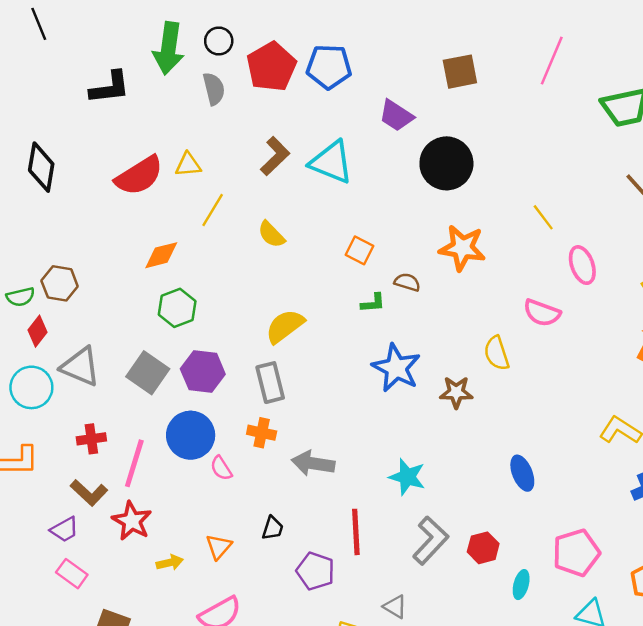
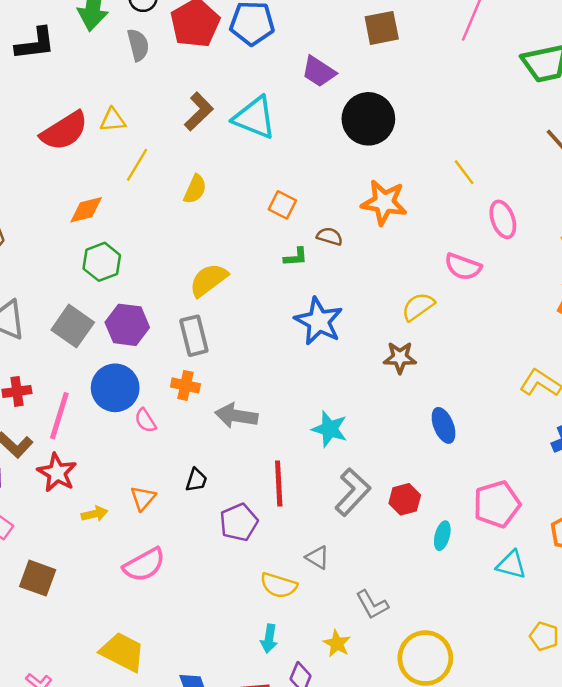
yellow semicircle: (271, 234) -> (195, 189), turned -112
yellow semicircle: (497, 353) -> (418, 307), turned 72
brown star: (456, 392) -> (400, 358), moved
purple pentagon: (315, 571) -> (239, 522), turned 30

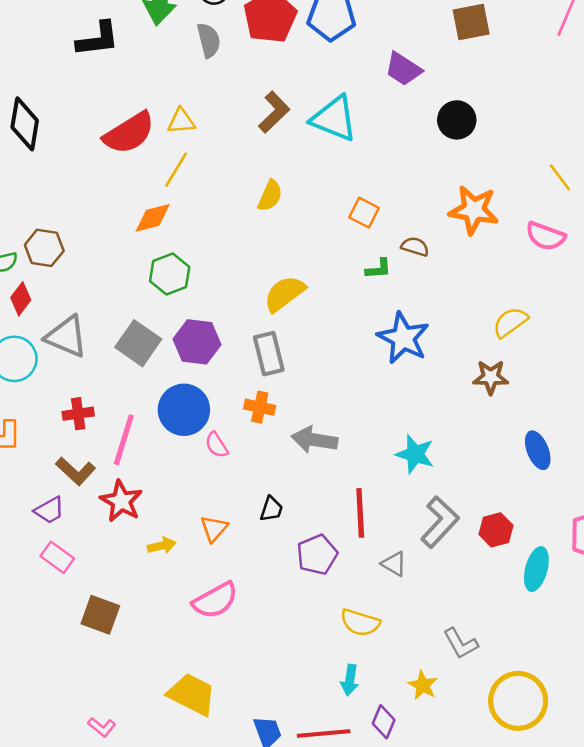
black circle: (368, 119) -> (457, 120), size x0.7
yellow line: (137, 165) -> (176, 170), moved
pink semicircle: (463, 267) -> (546, 236), moved
cyan ellipse: (442, 536) -> (536, 569), size x1.4
gray triangle: (317, 557) -> (394, 564), moved

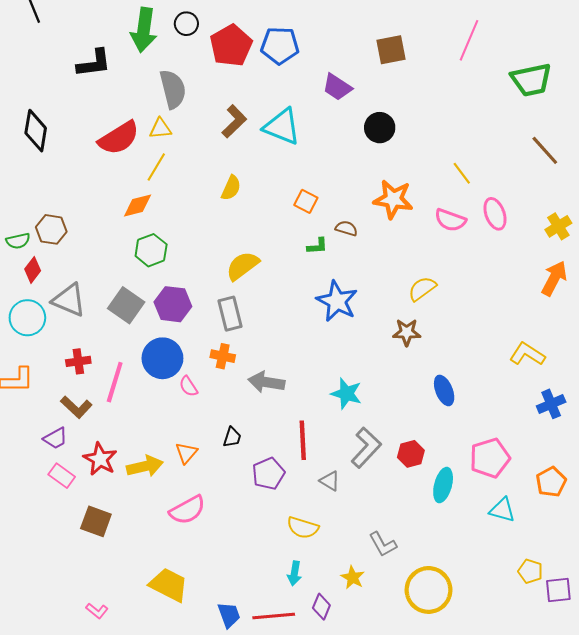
gray semicircle: (209, 40) -> (173, 89), moved, size x1.4
red star: (121, 501) -> (100, 459), moved
yellow arrow: (162, 546) -> (145, 466), size x1.6

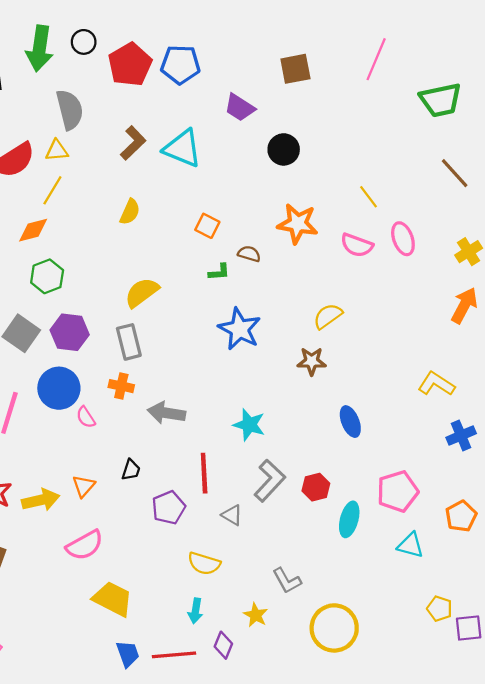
yellow trapezoid: (169, 585) -> (113, 599), moved

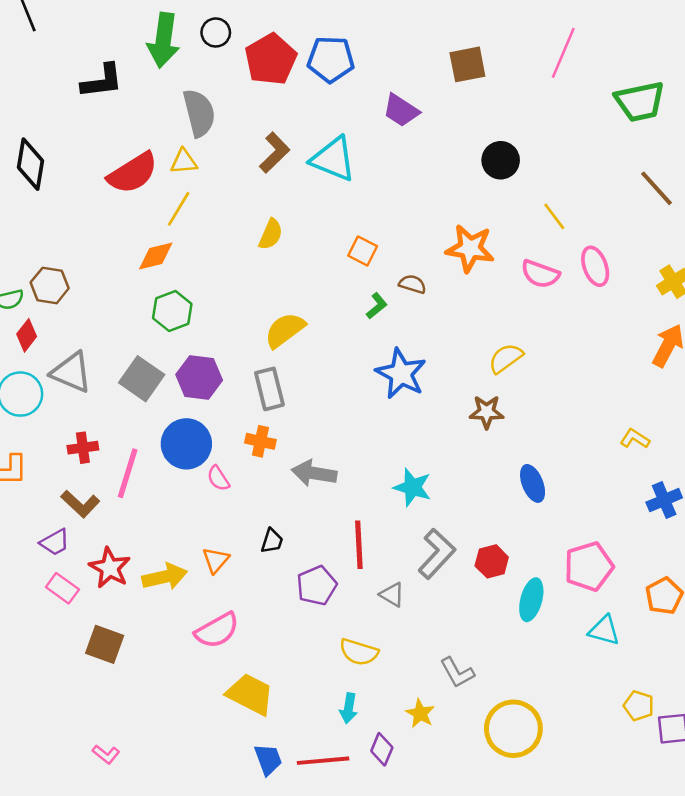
black circle: (284, 149) -> (501, 160), moved
green L-shape: (219, 272) -> (377, 306), turned -35
yellow L-shape: (436, 384) -> (635, 439), size x0.7

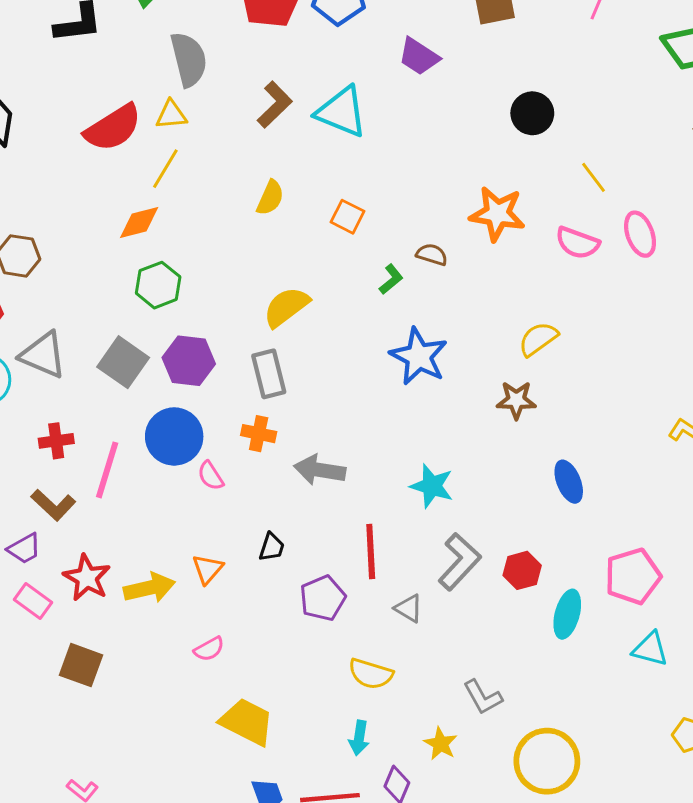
orange square: (363, 251) -> (347, 217), moved
pink semicircle: (217, 630) -> (209, 649), size x0.6

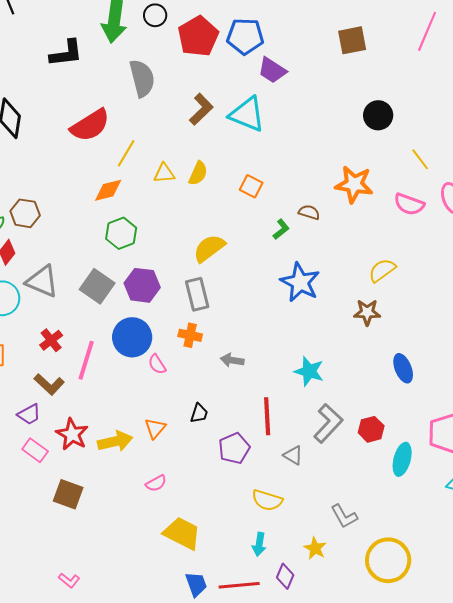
purple trapezoid: (419, 56) -> (272, 70), moved
yellow triangle: (171, 115) -> (164, 173), moved
red cross: (56, 441) -> (51, 340), turned -30
gray arrow: (320, 470) -> (232, 360), size x0.7

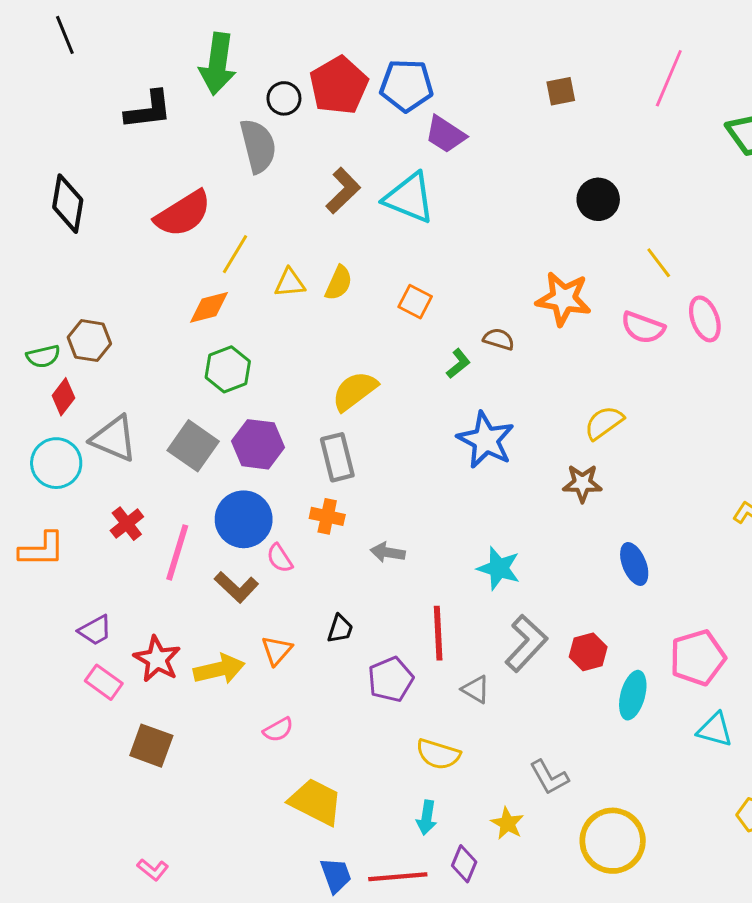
black circle: (155, 15) -> (284, 98), moved
brown square: (352, 40) -> (561, 91), size x0.7
brown L-shape: (49, 384) -> (236, 587), moved

